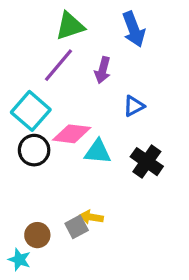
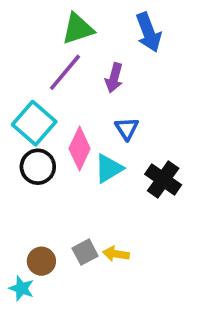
blue triangle: (134, 106) -> (127, 129), moved, turned -35
pink diamond: (72, 134) -> (80, 149), turned -72
cyan triangle: (98, 152) -> (109, 169), turned -36
yellow arrow: (91, 217) -> (116, 254), moved

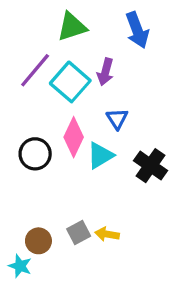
purple line: (65, 72) -> (35, 70), moved
cyan square: (34, 123) -> (70, 82), moved

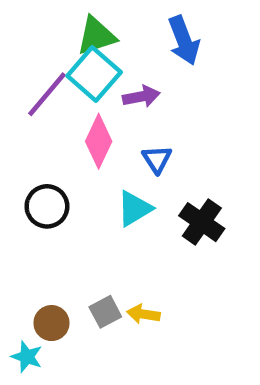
purple arrow: (105, 72) -> (141, 96), turned -116
cyan square: (70, 82) -> (94, 74), moved
pink diamond: (74, 137) -> (99, 141), moved

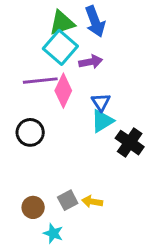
blue arrow: (184, 40) -> (95, 21), moved
purple line: (47, 94) -> (40, 81), moved, turned 44
cyan triangle: (134, 209) -> (102, 121), moved
cyan star: (27, 357) -> (53, 233), moved

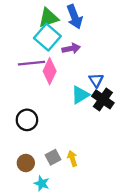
blue triangle: (101, 102) -> (96, 80), moved
black circle: (30, 132) -> (27, 120), moved
black cross: (130, 143) -> (103, 99), moved
yellow arrow: (92, 202) -> (72, 158), turned 63

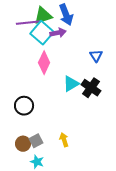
purple arrow: (71, 48) -> (58, 33), moved
purple line: (31, 63) -> (28, 23), moved
blue triangle: (96, 80) -> (96, 56), moved
gray square: (53, 157) -> (36, 141), moved

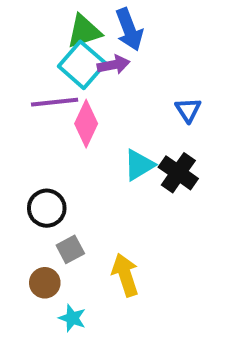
purple line: (28, 23) -> (55, 102), moved
yellow arrow: (64, 140) -> (125, 275), size x1.5
gray square: (36, 141) -> (70, 249), moved

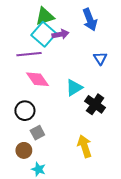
blue arrow: (129, 29) -> (90, 20), moved
pink diamond: (86, 124) -> (37, 79), moved, turned -60
black cross: (178, 173) -> (95, 104), moved
yellow arrow: (125, 275) -> (85, 146), moved

